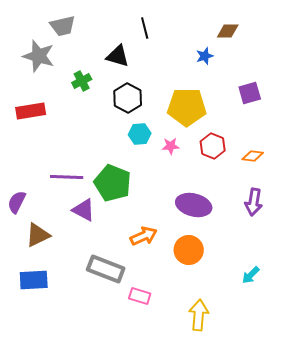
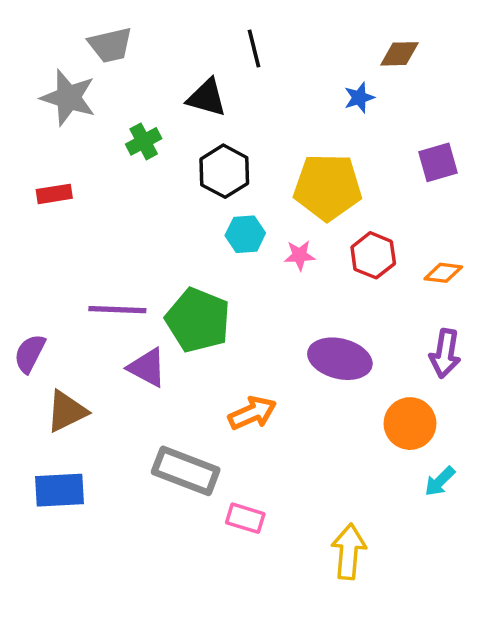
red rectangle: (31, 111) -> (54, 194), size x0.7
orange circle: (189, 250) -> (410, 424), moved

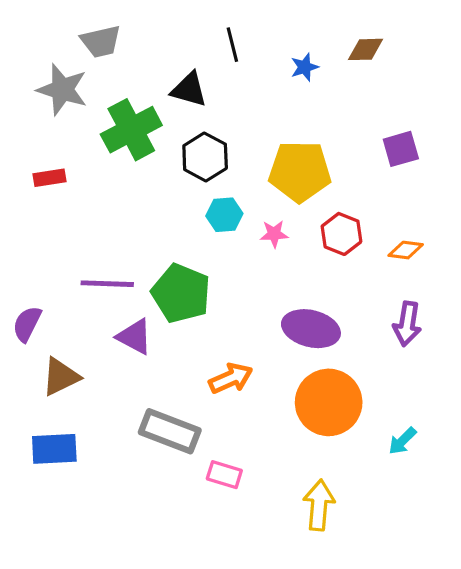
blue star: (359, 98) -> (305, 67), moved
green cross: (144, 141) -> (131, 130), size x1.8
orange circle: (410, 424) -> (329, 402), moved, size x1.4

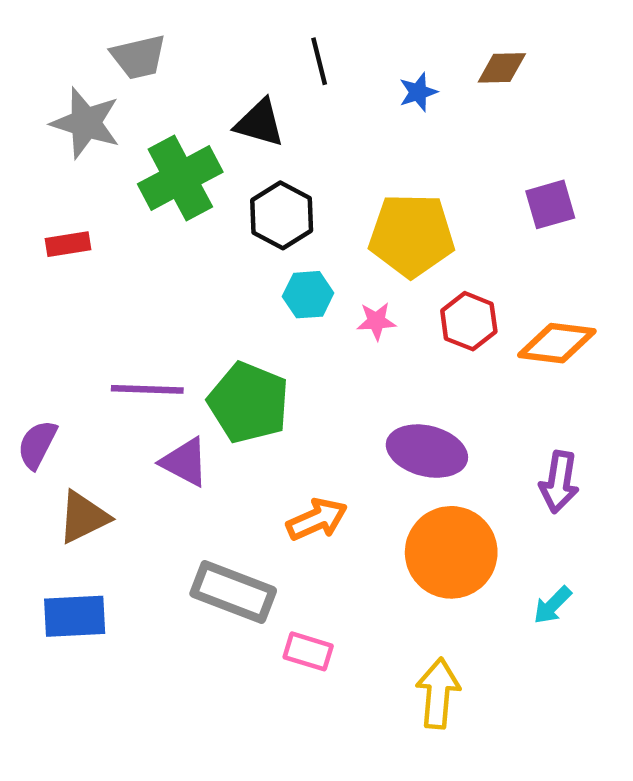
orange diamond: (406, 250) -> (557, 343), size x1.6
purple arrow: (407, 324) -> (559, 482), moved

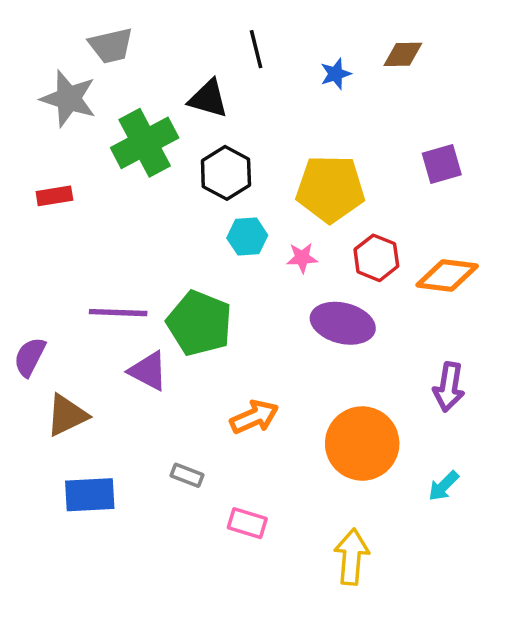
purple ellipse: (427, 451) -> (343, 323), moved
gray rectangle: (233, 592) -> (187, 475), size x0.5
blue rectangle: (75, 616) -> (90, 495), moved

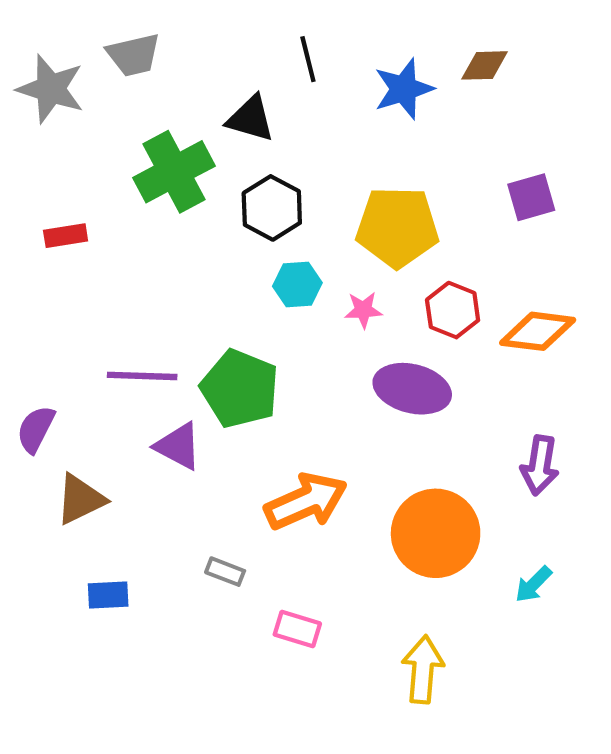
blue star: (336, 74) -> (404, 89), size x1.6
gray star: (69, 99) -> (51, 89), moved
orange arrow: (254, 417) -> (306, 501), size x1.4
blue rectangle: (90, 495) -> (108, 595), size x0.7

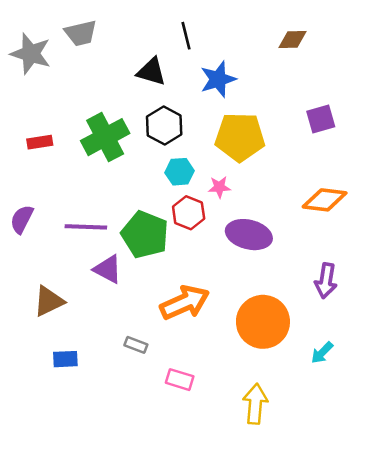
blue star: (404, 89) -> (218, 79), moved
green cross: (174, 172) -> (105, 137), moved
red hexagon: (453, 310) -> (189, 213), moved
purple semicircle: (36, 429) -> (22, 219), moved

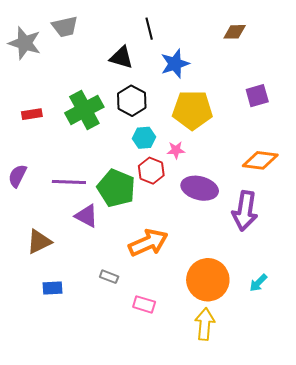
purple arrow: (326, 281) -> (245, 211), moved, size x1.4
orange circle: (263, 322) -> (208, 280), moved

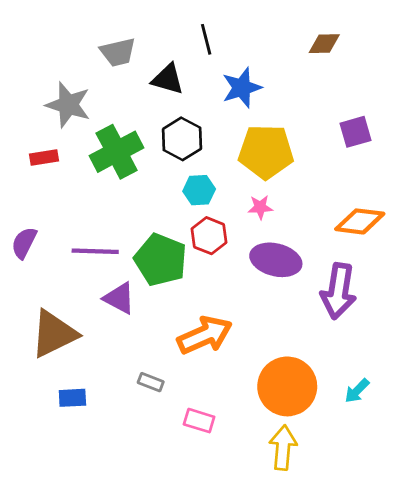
gray trapezoid: (65, 27) -> (118, 52), moved
gray star: (25, 43) -> (68, 105), moved
pink star: (176, 150) -> (260, 207), moved
brown triangle: (39, 242) -> (54, 334), size x1.4

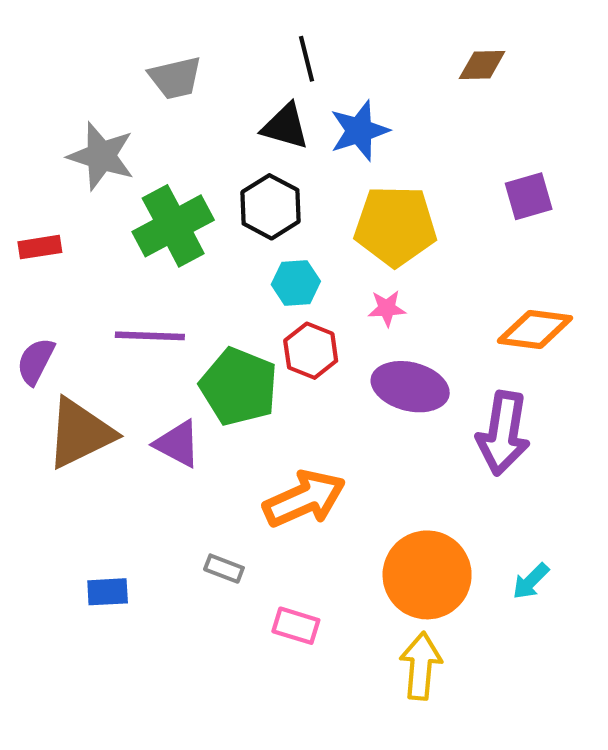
black triangle: (168, 79) -> (285, 126), moved
red rectangle: (44, 157) -> (40, 247), moved
purple line: (95, 251) -> (150, 336), moved
brown triangle: (54, 334) -> (80, 433), moved

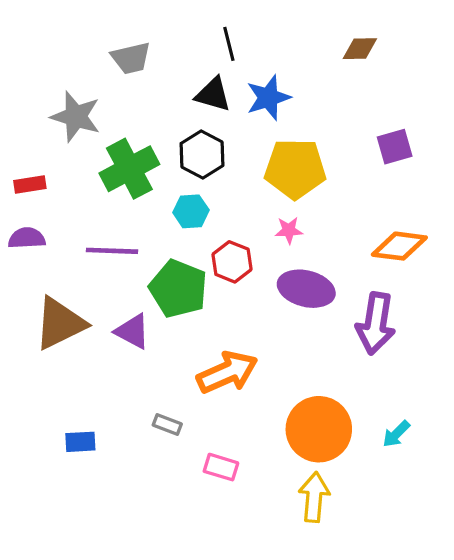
cyan hexagon: (296, 283) -> (191, 211), moved
purple semicircle: (36, 361) -> (27, 238), moved, turned 60

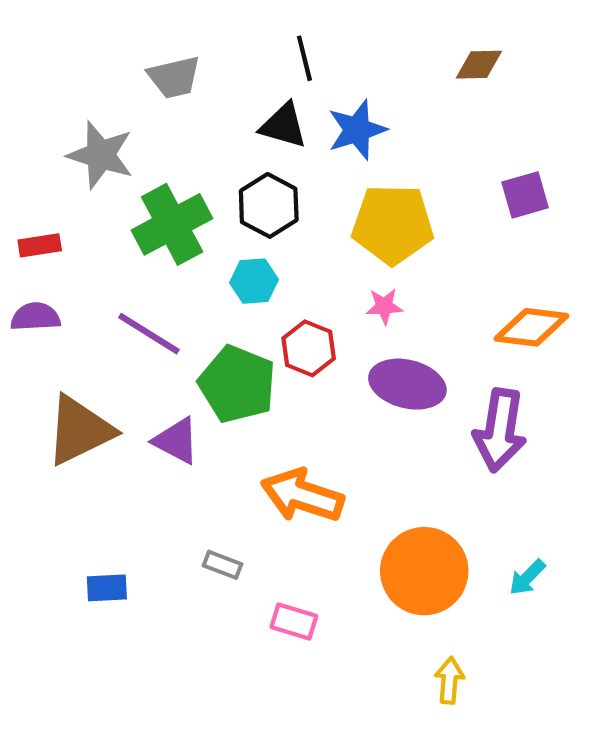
purple line: (112, 251) -> (149, 334), turned 30
orange arrow: (227, 372) -> (302, 495), turned -138
yellow arrow: (314, 497) -> (449, 680), moved, size x0.7

